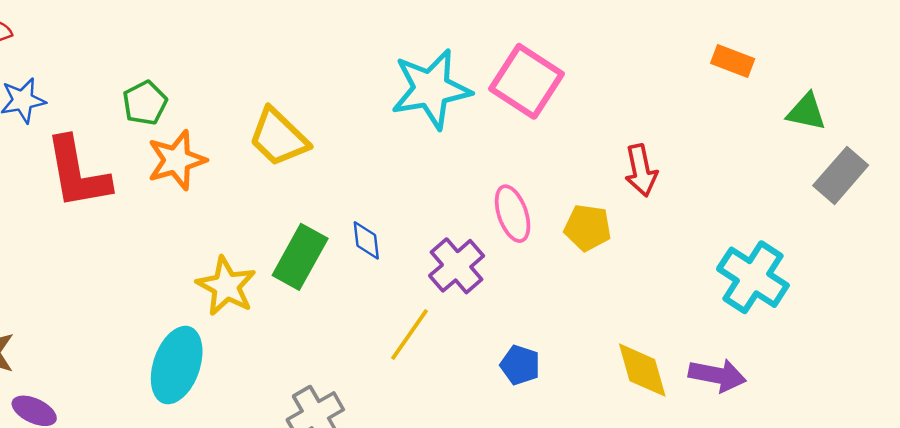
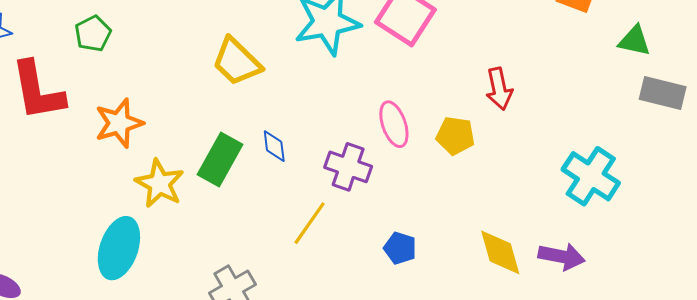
yellow trapezoid: (278, 137) -> (237, 62), moved
orange star: (177, 160) -> (119, 123), moved
gray rectangle: (841, 175) -> (663, 93), turned 63
purple cross: (457, 266) -> (348, 167), turned -30

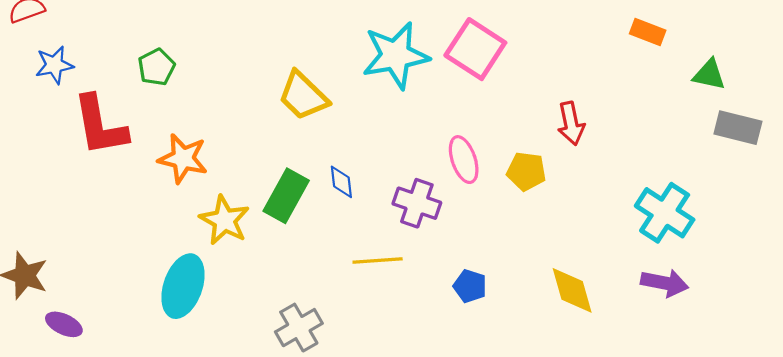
orange star: (119, 123) -> (183, 159), turned 30
yellow line: (310, 223) -> (378, 261), turned 51
purple arrow: (562, 256) -> (665, 283), moved

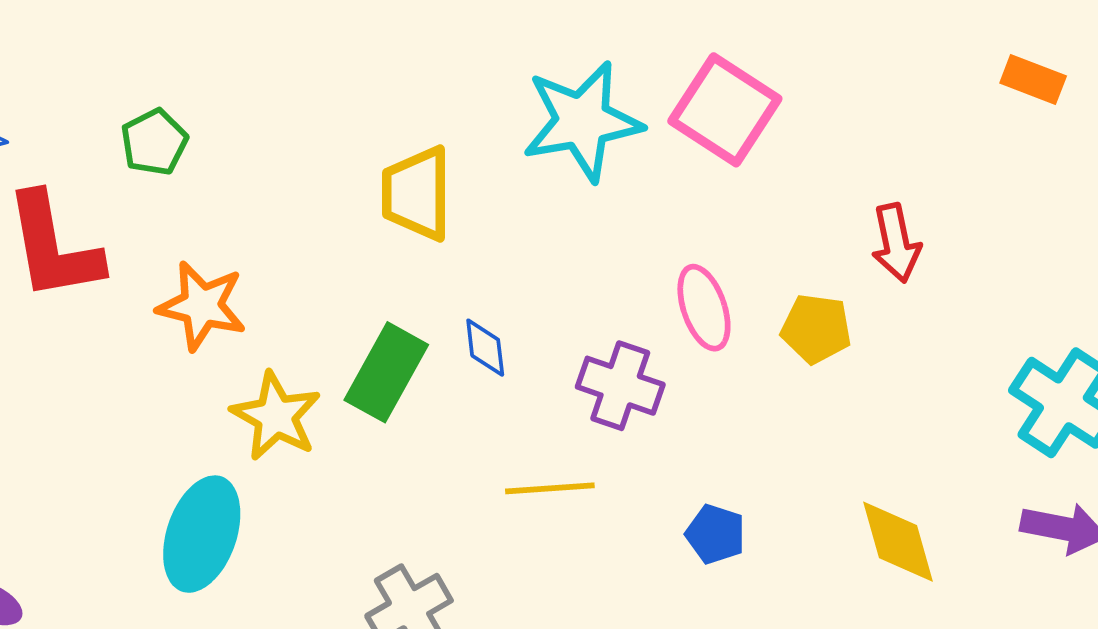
yellow trapezoid: (303, 96) -> (417, 194), turned 46

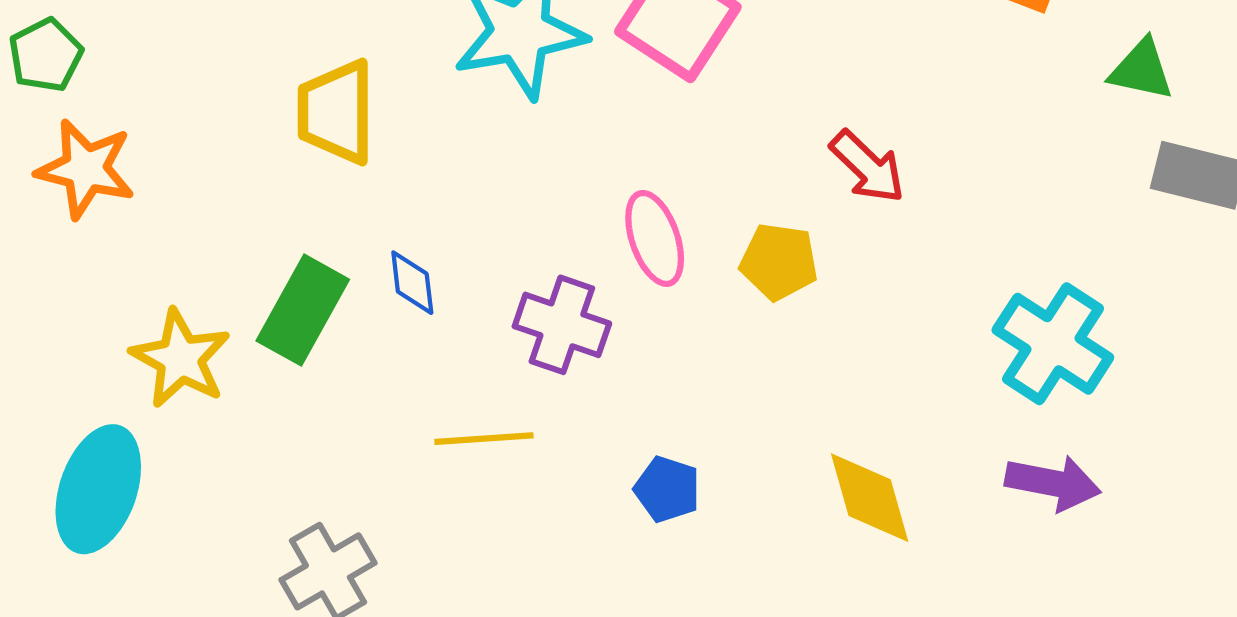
red arrow: (896, 243) -> (867, 167), turned -34
orange star: (202, 306) -> (86, 169), moved

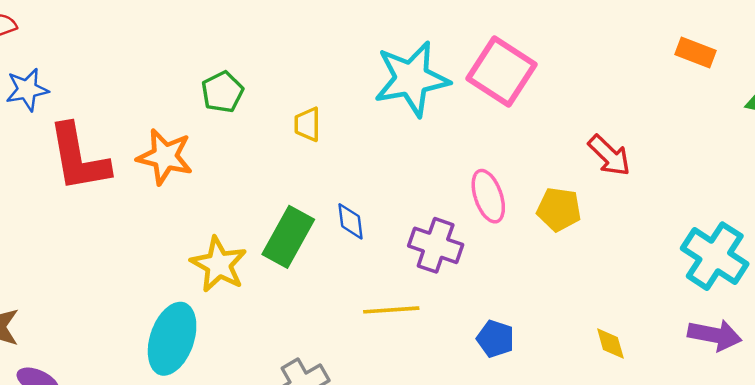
green pentagon: (46, 55) -> (222, 92), moved
yellow trapezoid: (336, 112) -> (307, 124), size x0.6
yellow diamond: (870, 498) -> (610, 344), size x0.6

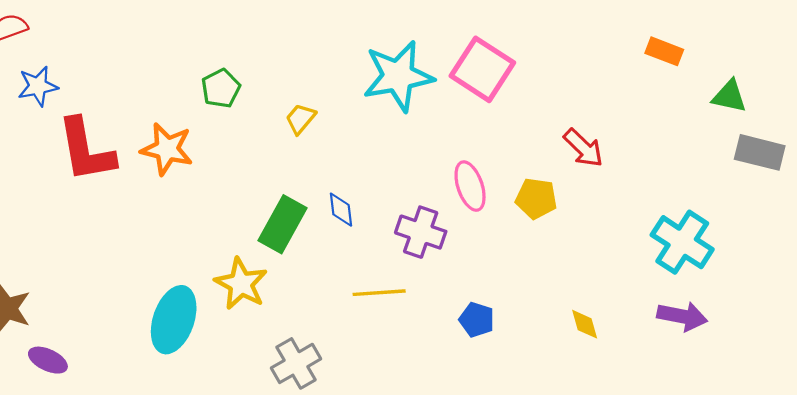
yellow trapezoid: (307, 124) -> (300, 119), turned 40
yellow star: (219, 264) -> (241, 284), moved

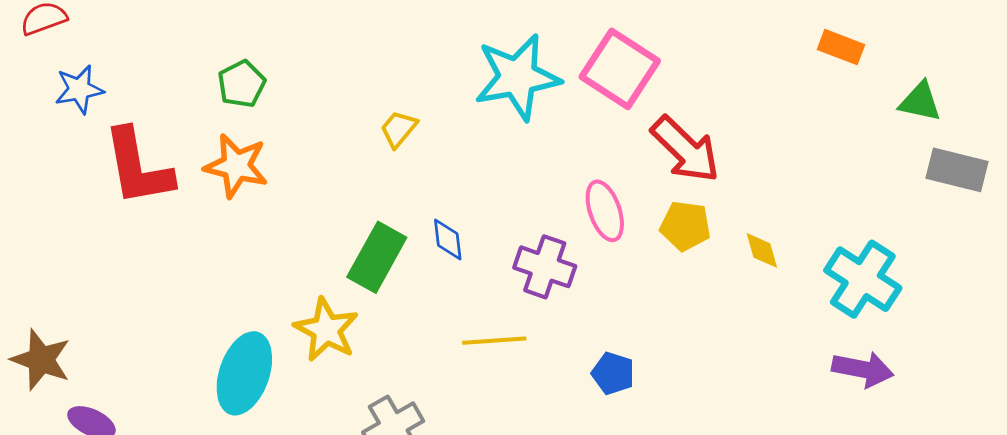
green pentagon: (221, 88) -> (242, 84), moved
red arrow: (583, 148) -> (685, 149), moved, size x1.4
yellow diamond: (585, 324) -> (762, 250), moved

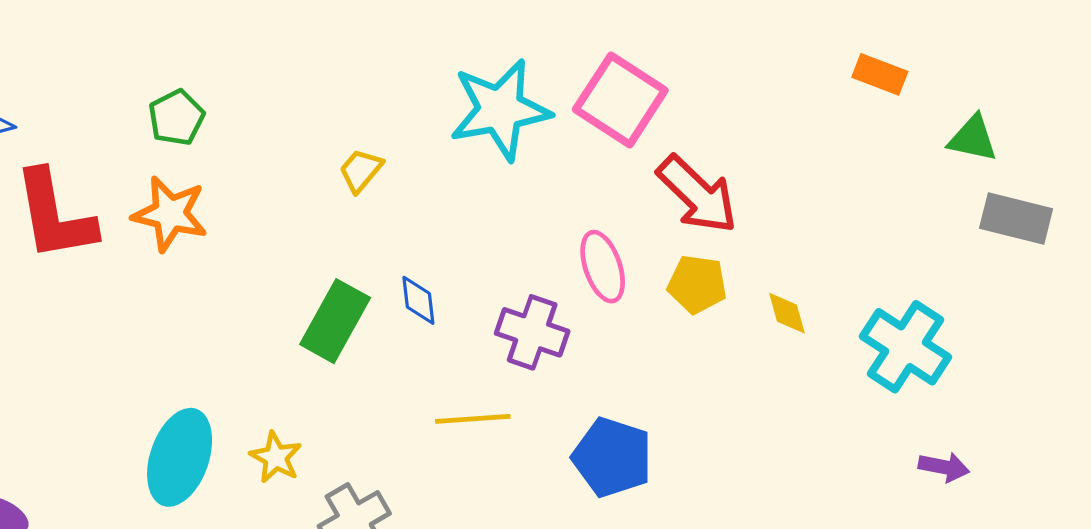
yellow star: (326, 330) -> (276, 457), moved, size x0.7
purple arrow: (863, 369) -> (944, 467), moved, size x0.7
blue pentagon: (613, 373) -> (612, 457), size x1.6

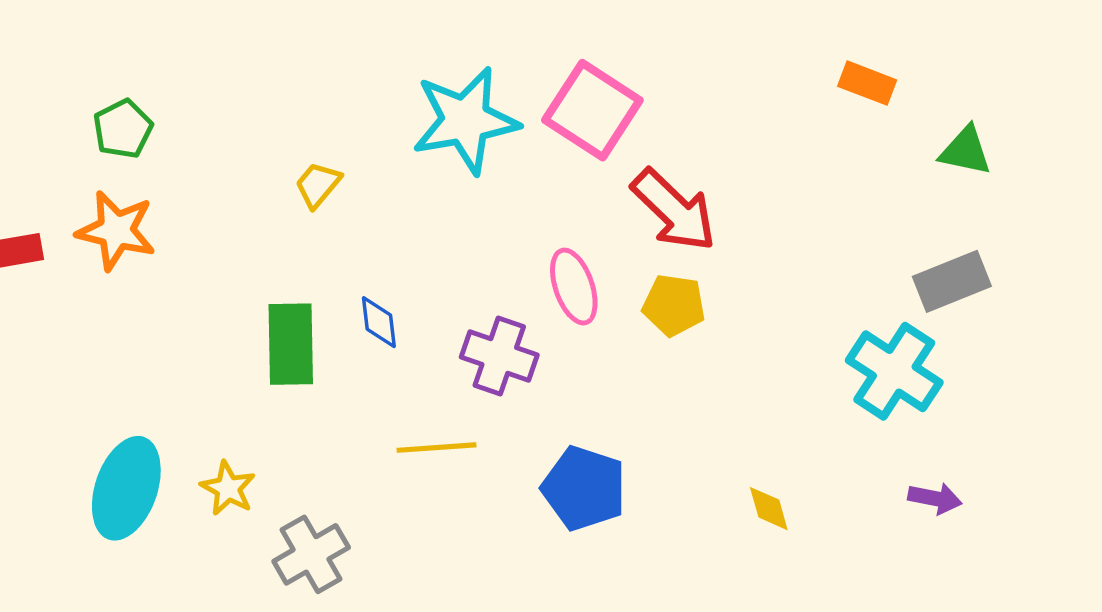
gray rectangle: (1016, 219) -> (952, 281), moved, turned -36
yellow diamond: (787, 313) -> (769, 509), moved
green rectangle: (335, 321) -> (291, 344), turned -30

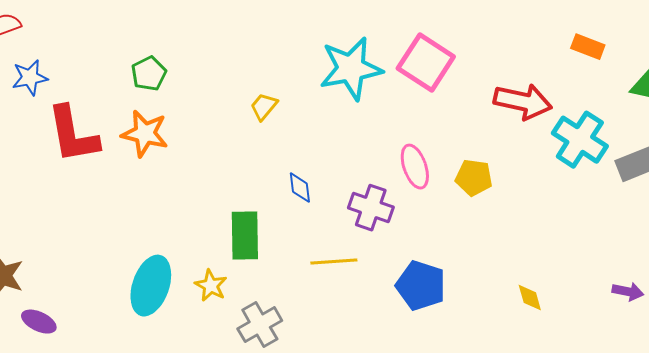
red arrow: (674, 210) -> (523, 102), moved, turned -32
green rectangle: (291, 344) -> (245, 236), moved
cyan cross: (894, 371) -> (580, 140), moved

